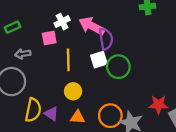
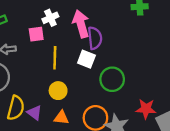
pink arrow: (92, 26) -> (81, 24), turned 45
white square: (99, 60) -> (86, 59), turned 36
green circle: (118, 67) -> (112, 79), moved

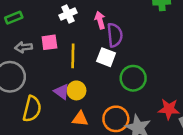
pink arrow: (81, 24) -> (100, 20), size x0.6
pink square: (36, 34) -> (49, 42), moved
purple triangle: (34, 113) -> (62, 92), moved

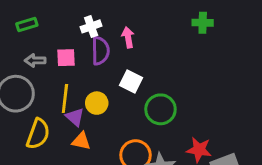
purple semicircle: (115, 35) -> (100, 51), moved
yellow line: (73, 56) -> (65, 98), moved
yellow circle: (76, 90) -> (97, 103), moved
orange triangle: (80, 119) -> (81, 141), moved

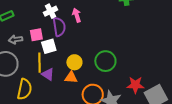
white square: (131, 82) -> (49, 46), moved, turned -35
yellow circle: (97, 103) -> (74, 62), moved
orange triangle: (81, 141) -> (71, 77), moved

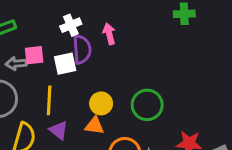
pink square: (36, 35) -> (34, 55), moved
white square: (49, 46) -> (65, 64), moved
purple triangle: (48, 74) -> (59, 130), moved

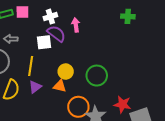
purple semicircle: (82, 49) -> (56, 34), turned -54
pink square: (34, 55) -> (22, 12), moved
purple triangle: (59, 130) -> (35, 87), turned 40

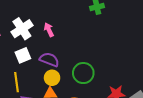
white cross: (50, 17) -> (22, 29), size x1.5
purple semicircle: (56, 34) -> (49, 60), moved

